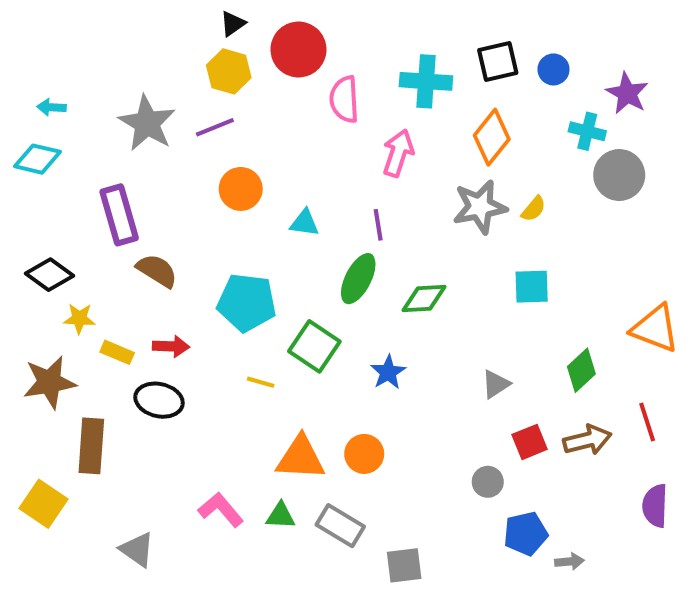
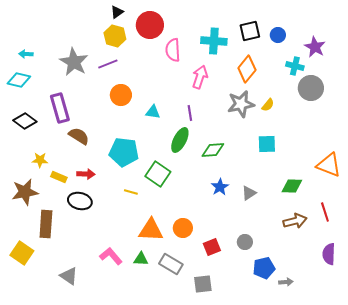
black diamond: (49, 275) -> (25, 121), moved
green diamond: (581, 370) -> (292, 186), turned 45
blue star: (388, 372) -> (220, 187), moved
red square: (530, 442) -> (212, 247), moved

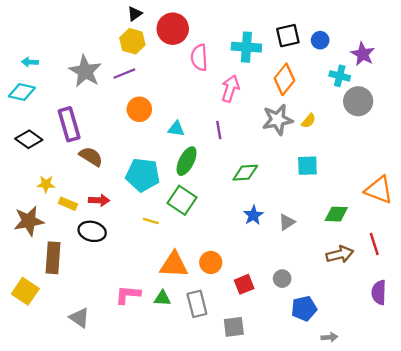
green ellipse: (180, 140) -> (187, 161), moved
pink L-shape: (111, 256) -> (128, 295), turned -45
gray rectangle: (171, 264) -> (197, 304), turned 45
gray arrow: (286, 282) -> (329, 337), moved

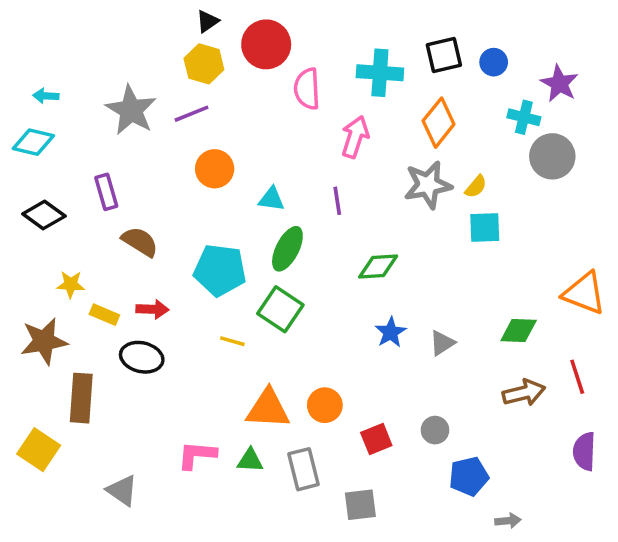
purple rectangle: (69, 124) -> (106, 192), size x0.7
cyan square: (307, 166) -> (485, 227), moved

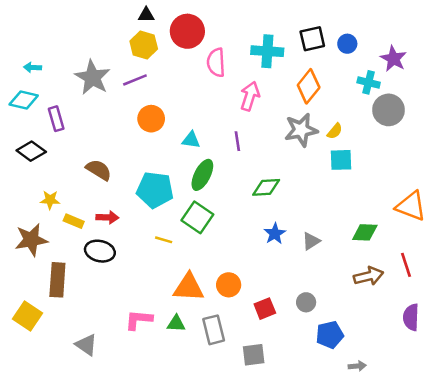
black triangle: (207, 21) -> (146, 15), turned 35
purple rectangle: (106, 192) -> (56, 119), moved

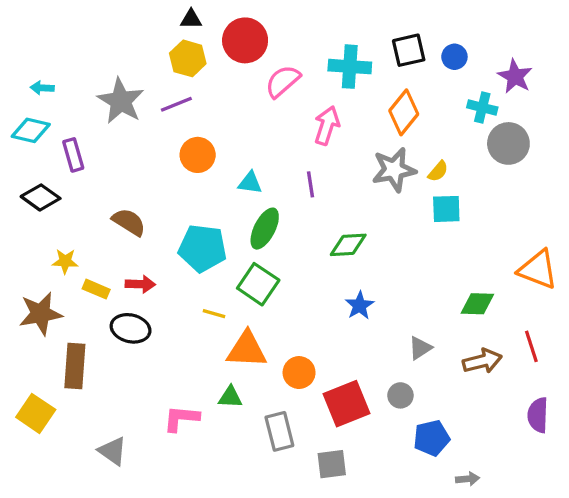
pink semicircle: (216, 62) -> (283, 81), turned 52
gray triangle: (311, 241) -> (420, 348), moved
orange triangle: (189, 287) -> (247, 350), moved
red square: (265, 309) -> (346, 404), size x1.6
green triangle: (176, 324) -> (230, 397), moved

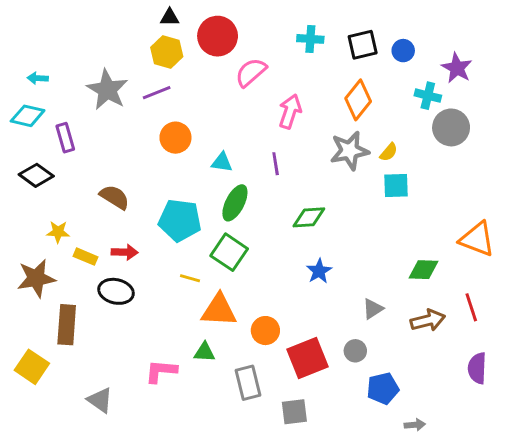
cyan cross: (350, 67) -> (310, 39), moved, size x0.7

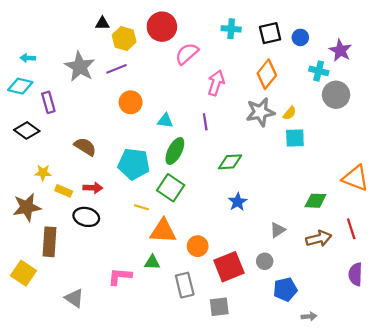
black triangle: (170, 17) -> (102, 23), moved

